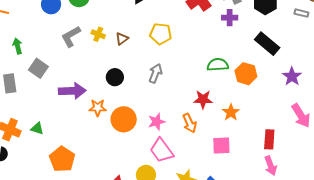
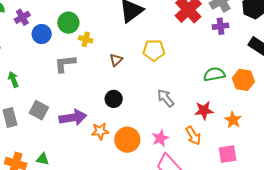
yellow cross: (98, 34) -> (86, 39), moved
gray L-shape: (71, 36) -> (65, 64), turned 30
gray square: (38, 68) -> (39, 110), moved
gray arrow: (155, 73) -> (166, 98), moved, turned -54

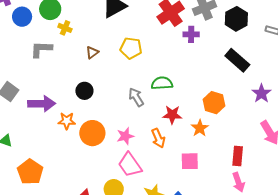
purple cross: (221, 26) -> (191, 34), moved
green semicircle: (214, 74) -> (162, 83), moved
orange hexagon: (243, 80) -> (214, 103), moved

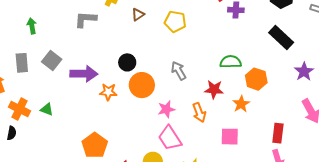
brown triangle: (92, 52) -> (138, 15), moved
green semicircle: (162, 83) -> (231, 62), moved
orange circle: (92, 133) -> (142, 85), moved
orange pentagon: (30, 172) -> (95, 145), moved

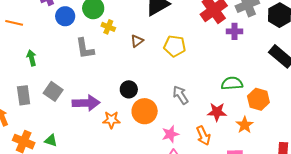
gray L-shape: (86, 19) -> (85, 49), turned -100

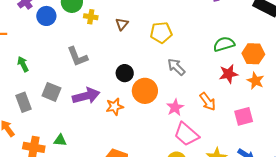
yellow pentagon: (175, 46) -> (161, 33), moved
gray L-shape: (85, 49) -> (77, 57), moved
red star: (217, 112) -> (229, 74), moved
orange star: (245, 125) -> (256, 81), moved

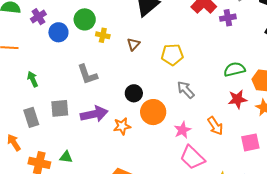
gray square: (51, 92) -> (60, 108), turned -30

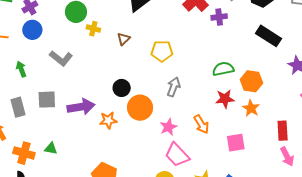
blue circle: (58, 32) -> (32, 30), moved
gray L-shape: (87, 74) -> (61, 58), moved, turned -35
gray arrow: (186, 90) -> (174, 87), turned 60

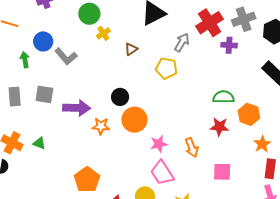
yellow cross: (93, 29) -> (103, 33), turned 32
blue circle: (32, 30) -> (43, 41), moved
gray arrow: (174, 87) -> (182, 42), moved
orange star: (251, 108) -> (262, 144), moved

